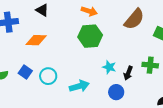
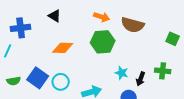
brown semicircle: (134, 19) -> (133, 25), moved, turned 65
orange diamond: (36, 40) -> (63, 48), moved
blue square: (25, 72) -> (38, 78), size x1.5

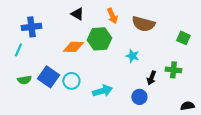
black triangle: (55, 16) -> (77, 14), moved
orange arrow: (102, 17) -> (112, 16), turned 49
green hexagon: (103, 42) -> (99, 39), moved
cyan star: (122, 73) -> (132, 56), moved

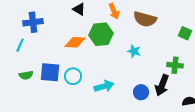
blue square: (48, 77) -> (50, 72), turned -30
black arrow: (151, 78) -> (162, 85), moved, size x1.5

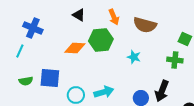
blue cross: (33, 22) -> (33, 28), turned 30
green cross: (175, 65) -> (175, 60), moved
cyan circle: (73, 76) -> (76, 95), moved

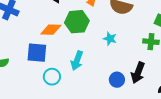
blue square: (50, 78) -> (37, 53), moved
cyan arrow: (104, 92) -> (77, 61), moved, turned 126

